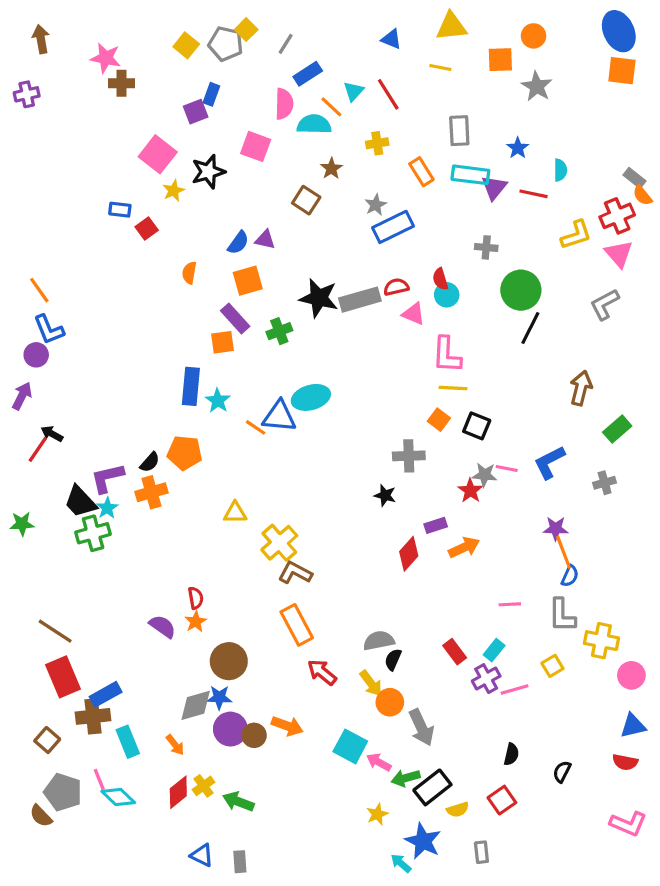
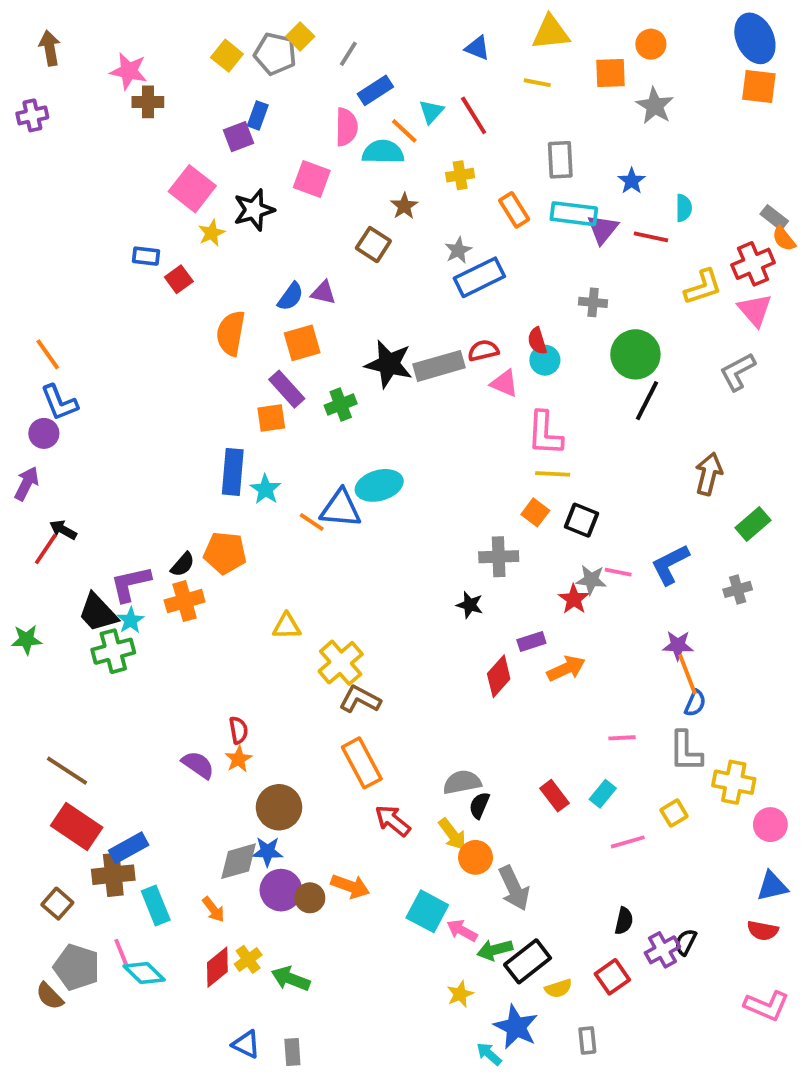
orange semicircle: (189, 273) -> (231, 333), size x1.6
red rectangle: (63, 677) -> (77, 827), turned -33
purple cross: (486, 679) -> (662, 950), moved

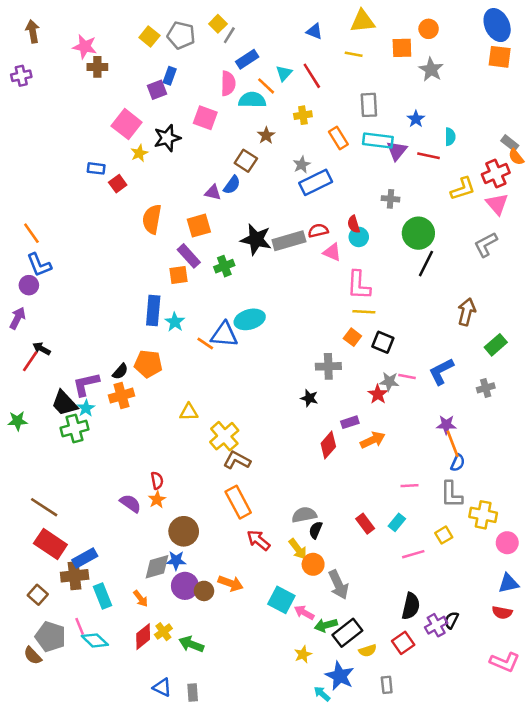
yellow square: (300, 36) -> (218, 24), moved
blue semicircle: (291, 297) -> (232, 185), moved
black semicircle: (624, 921) -> (411, 606), size x1.5

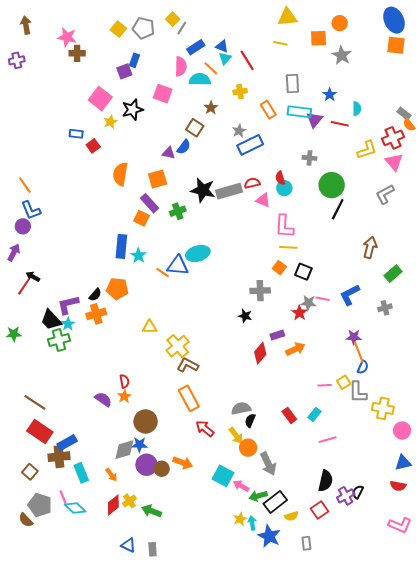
blue triangle: (314, 31) -> (222, 46), moved
orange square: (179, 275) -> (141, 218), turned 35
yellow square: (444, 535) -> (344, 382), moved
cyan arrow: (322, 694) -> (252, 523), moved, turned 40

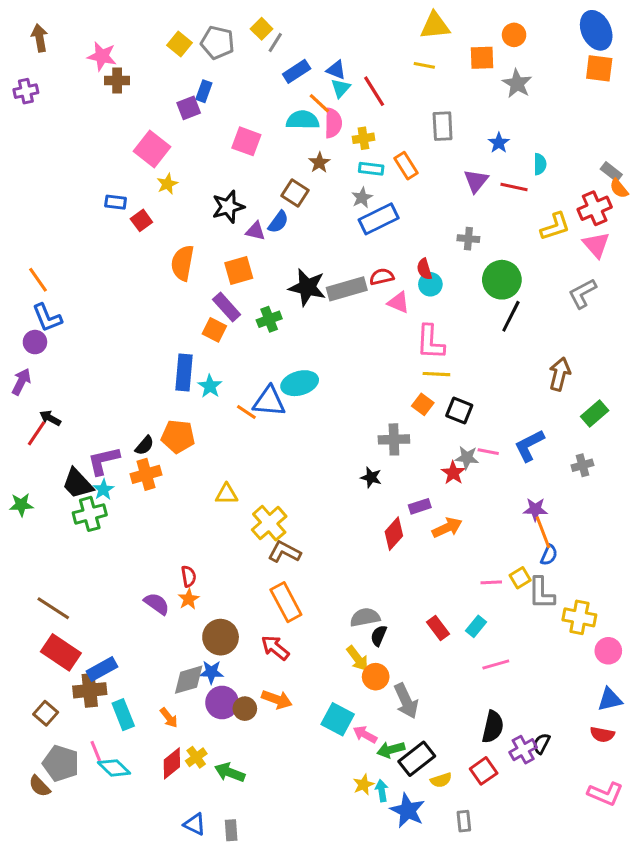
pink semicircle: (181, 66) -> (333, 123), moved
black star: (132, 110) -> (228, 207), moved
cyan rectangle: (299, 112) -> (371, 169), moved, size x0.7
red arrow: (205, 429) -> (275, 648), moved

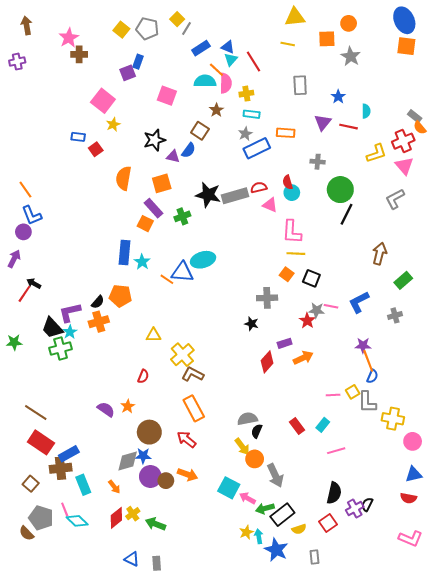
pink star: (102, 56) -> (69, 38), turned 30
orange rectangle: (406, 166) -> (286, 133), moved, turned -54
red semicircle: (189, 576) -> (143, 376), moved, turned 32

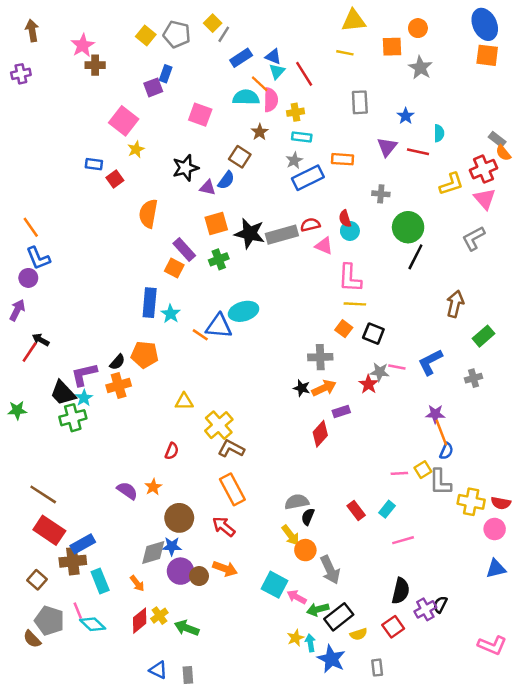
orange square: (162, 183) -> (216, 224), moved
orange arrow: (303, 358) -> (324, 388), moved
red semicircle: (408, 498) -> (501, 503), moved

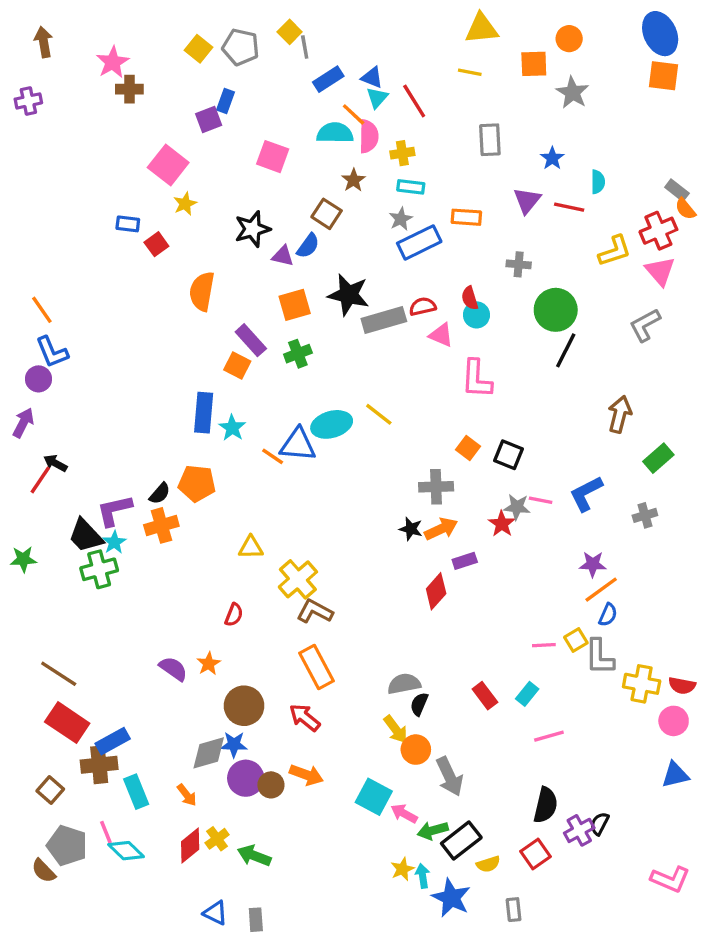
gray line: (224, 34) -> (305, 47), turned -42
black star: (250, 233) -> (348, 295), moved
yellow line: (355, 304) -> (379, 414), moved, turned 35
orange line: (441, 433) -> (601, 590), turned 75

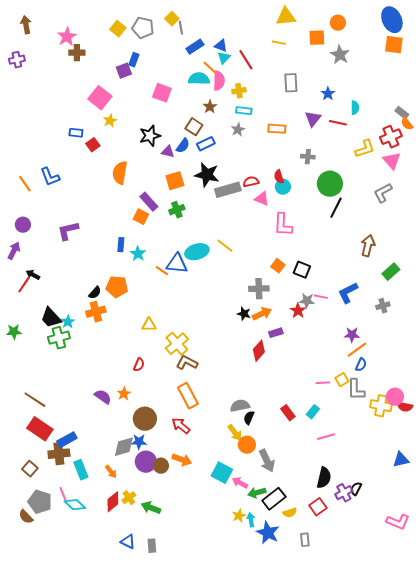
blue rectangle: (419, 242) -> (206, 144), moved, size x0.7
blue L-shape: (52, 352) -> (50, 177), moved
blue rectangle: (204, 413) -> (121, 245), size x0.6
purple L-shape: (114, 510) -> (68, 231), moved
pink circle: (674, 721) -> (395, 397), moved

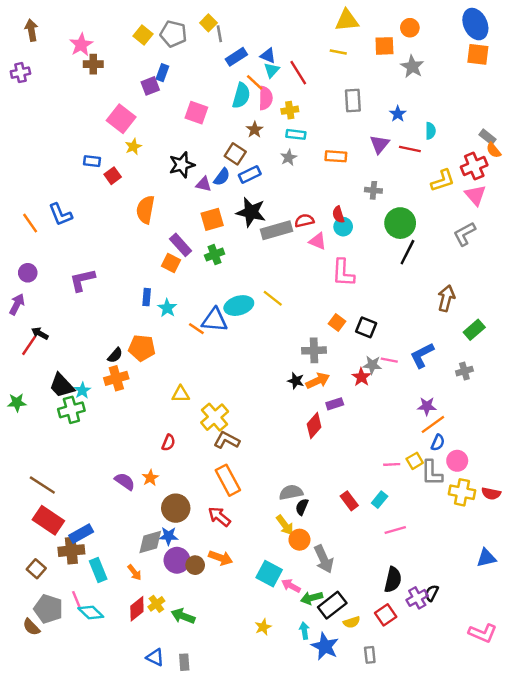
cyan semicircle: (199, 79) -> (241, 96), turned 105
pink circle: (395, 397) -> (457, 461), moved
yellow star: (239, 516) -> (263, 627), moved

